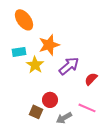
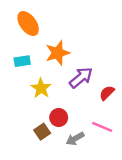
yellow star: (35, 65) -> (41, 88), moved
brown square: (36, 112) -> (42, 132), turned 32

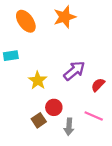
orange star: (57, 53) -> (65, 17), moved
cyan rectangle: (22, 61) -> (11, 56), moved
gray arrow: (75, 139) -> (69, 127), turned -56

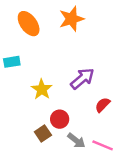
red semicircle: (98, 85) -> (103, 105), moved
pink line: (94, 116) -> (103, 145), moved
gray arrow: (69, 127) -> (76, 141), turned -56

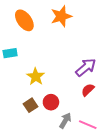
purple arrow: (82, 79) -> (86, 67), moved
brown square: (43, 133) -> (31, 105), moved
gray arrow: (76, 141) -> (65, 121), turned -98

